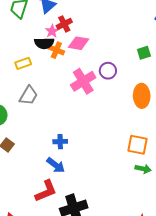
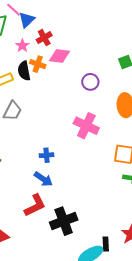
pink star: (52, 31) -> (22, 46), moved
black semicircle: (44, 43) -> (24, 71), moved, turned 84
pink cross: (83, 81) -> (86, 126), moved, turned -30

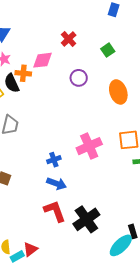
red cross: (44, 38) -> (69, 39), moved
pink cross: (86, 126) -> (89, 146), moved, turned -35
red L-shape: (35, 205) -> (55, 211), turned -70

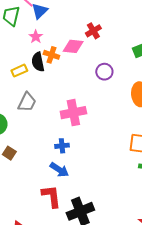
red cross: (69, 39) -> (93, 31), moved
pink cross: (89, 146) -> (73, 113), moved

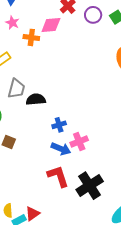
black semicircle: (38, 62) -> (36, 99), moved, turned 108
purple circle: (104, 72) -> (93, 15), moved
pink cross: (73, 113) -> (79, 141), moved, size x0.7

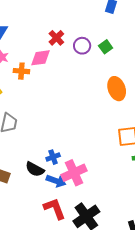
black semicircle: (36, 99) -> (35, 169), moved, turned -144
pink cross: (79, 141) -> (74, 173), size x1.4

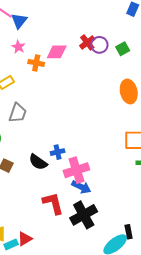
red cross: (56, 38) -> (87, 42), moved
blue arrow: (56, 181) -> (81, 187), moved

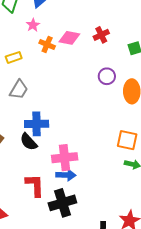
purple circle: (99, 45) -> (107, 76), moved
blue cross: (58, 152) -> (37, 124), moved, size x1.6
blue arrow: (81, 187) -> (66, 175), turned -36

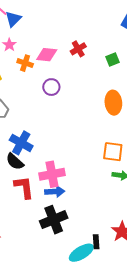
purple circle: (107, 76) -> (51, 87), moved
blue cross: (37, 124) -> (21, 143), turned 35
red L-shape: (35, 185) -> (24, 187), moved

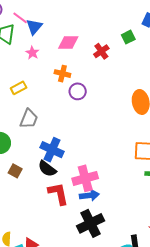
pink diamond: (47, 55) -> (68, 42), moved
green square: (113, 59) -> (128, 37), moved
orange cross: (25, 63) -> (62, 74), moved

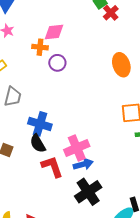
pink diamond: (68, 42) -> (54, 32), moved
red cross: (101, 51) -> (111, 13), moved
black semicircle: (47, 169) -> (38, 143), turned 30

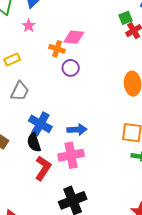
blue arrow: (83, 164) -> (77, 130), moved
red L-shape: (52, 167) -> (43, 168), turned 40

